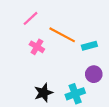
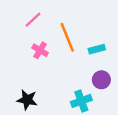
orange line: (62, 35) -> (67, 37), turned 40
black star: (44, 93) -> (27, 100), moved, turned 30

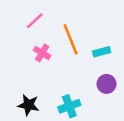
cyan cross: (81, 101) -> (69, 106), moved

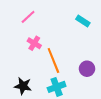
orange line: (71, 39) -> (53, 61), moved
cyan rectangle: (102, 52) -> (83, 21), moved, turned 48

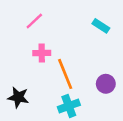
pink cross: (34, 43) -> (42, 53), turned -32
black star: (23, 86) -> (18, 97), moved

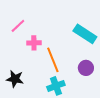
pink line: (34, 21) -> (18, 26), moved
cyan rectangle: (101, 26) -> (85, 34), moved, size x1.6

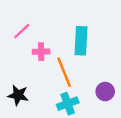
cyan rectangle: (85, 34) -> (81, 41), moved, turned 60
purple circle: (86, 68) -> (105, 92), moved

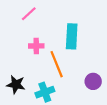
pink line: (22, 31) -> (29, 14), moved
cyan cross: (68, 104) -> (45, 92), moved

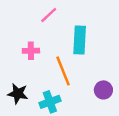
pink line: (29, 14) -> (49, 15), moved
pink cross: (36, 46) -> (31, 51), moved

